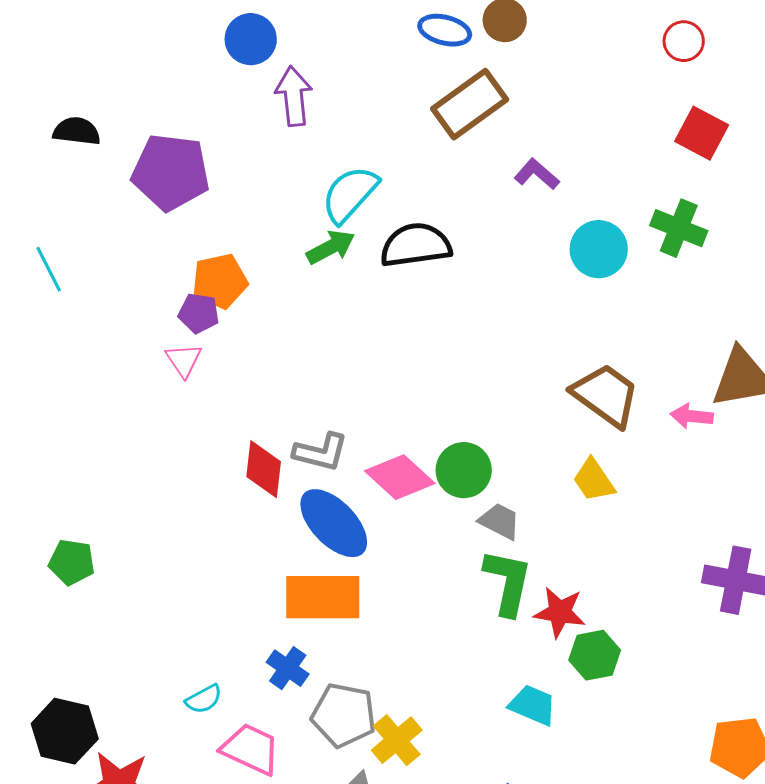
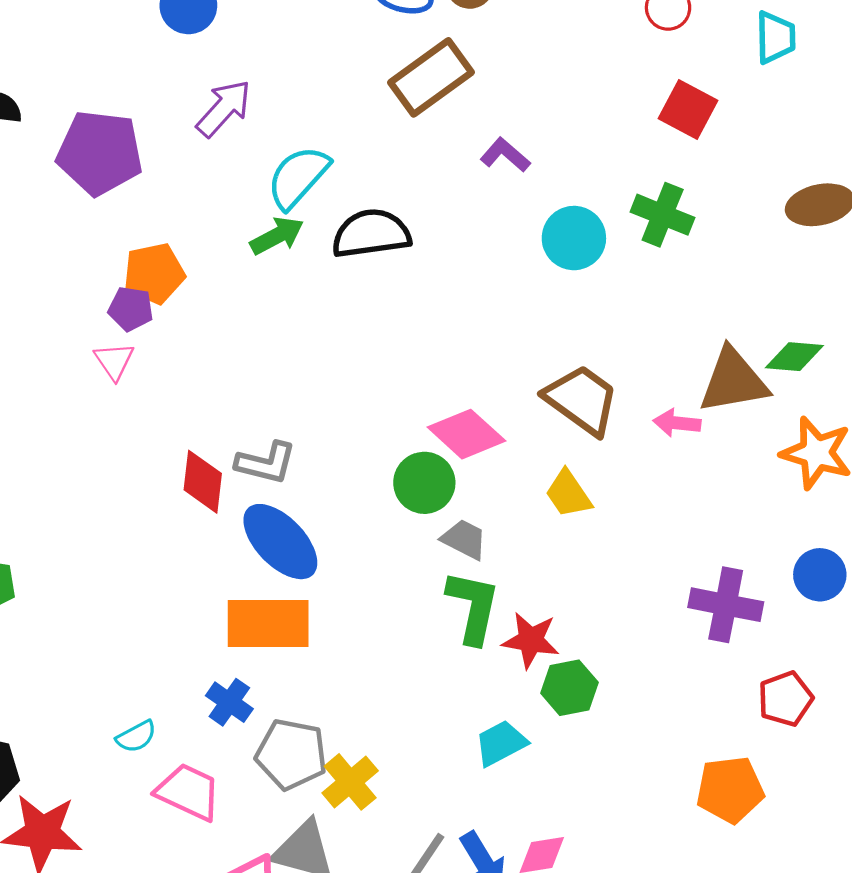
purple arrow: (294, 96) -> (224, 108), moved, turned 48
pink diamond: (400, 477) -> (466, 434), moved
cyan trapezoid: (533, 705) -> (501, 743), turned -51

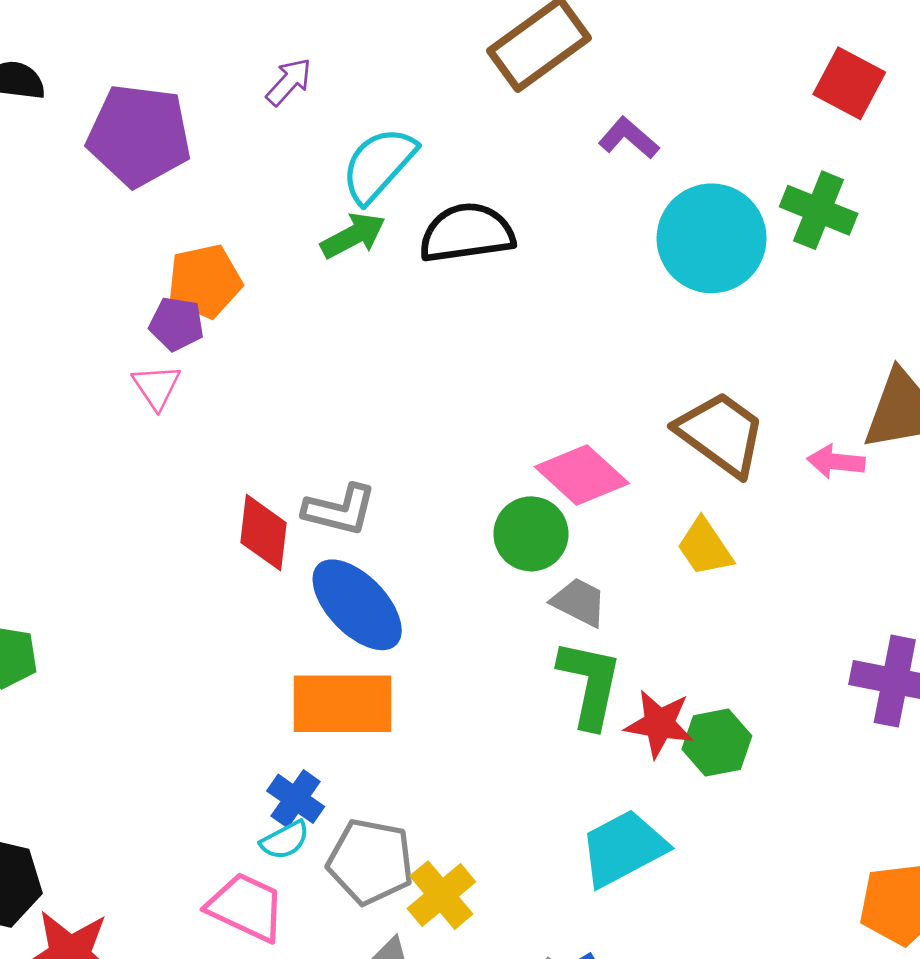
purple arrow: (224, 108) -> (289, 82), size x0.7
cyan circle: (574, 238) -> (712, 238), size x1.4
green hexagon: (569, 688) -> (717, 743), moved
cyan semicircle: (136, 737) -> (285, 840), moved
cyan trapezoid: (501, 743) -> (623, 848), size x1.4

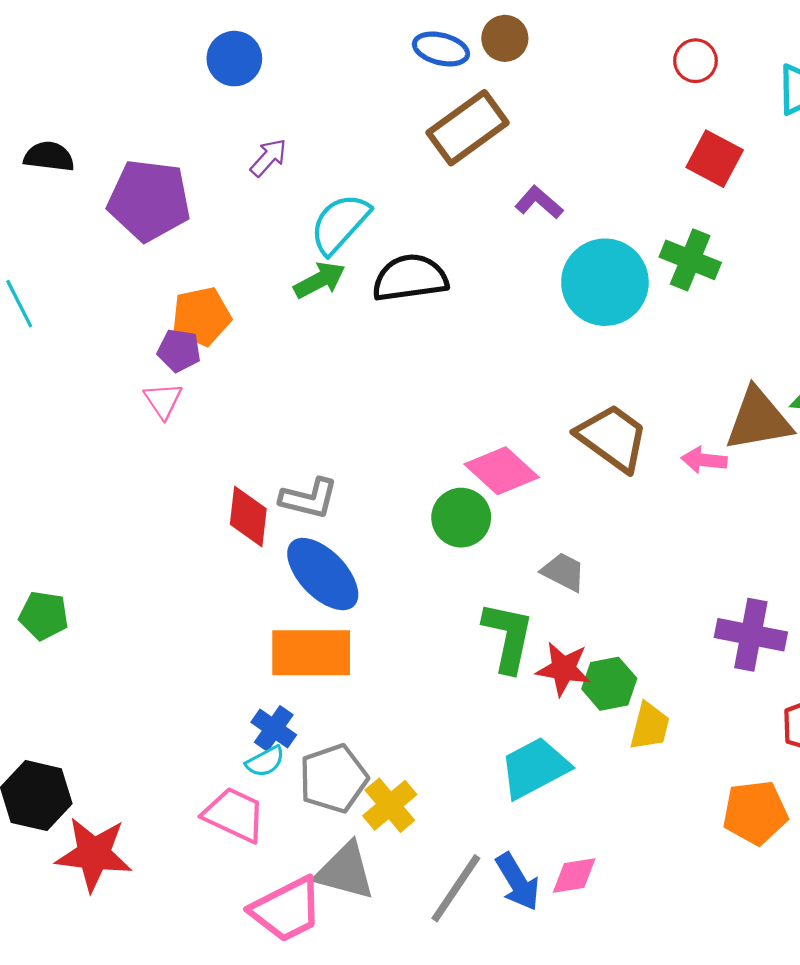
yellow trapezoid: (705, 547) -> (650, 726), moved, turned -132
gray trapezoid: (579, 602) -> (563, 572), moved
gray pentagon: (370, 862) -> (333, 779), turned -30

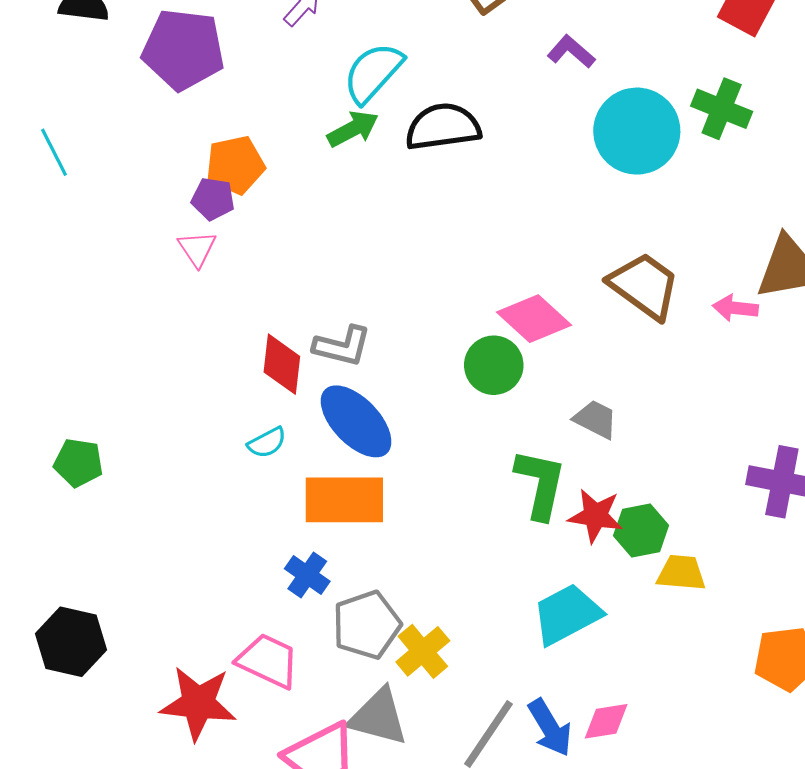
yellow trapezoid: (650, 726) -> (681, 573), turned -99
cyan semicircle: (265, 761) -> (267, 443), moved
red star: (94, 854) -> (198, 703), moved

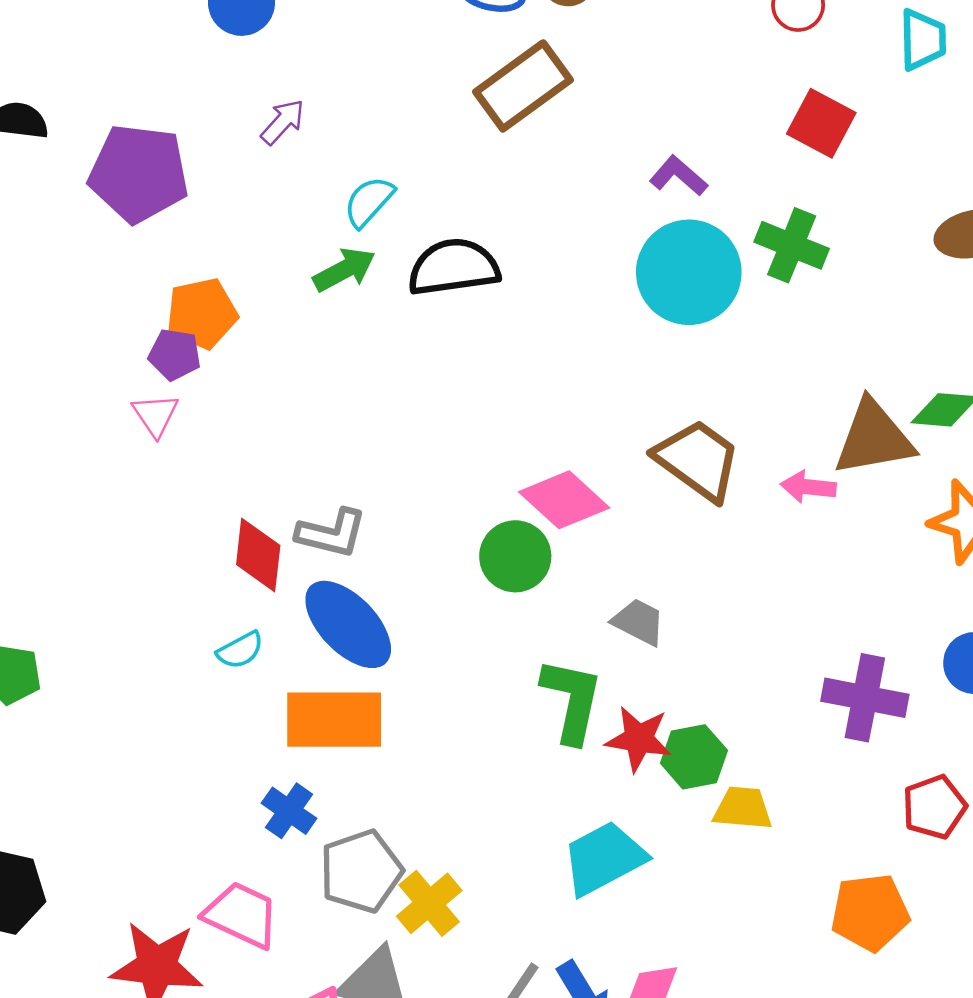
purple L-shape: (571, 52) -> (679, 176), moved
cyan semicircle: (373, 73) -> (369, 202), size x0.7

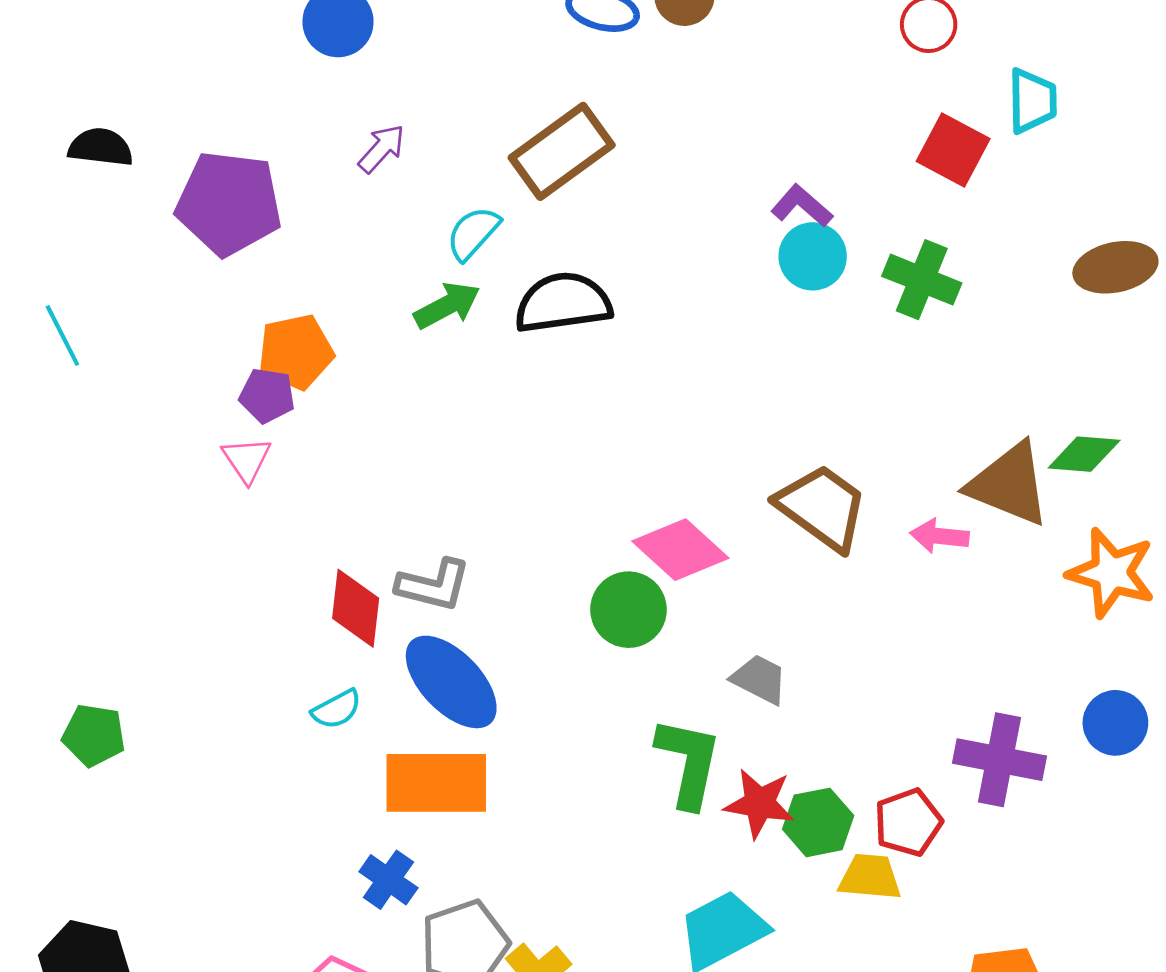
cyan trapezoid: (923, 40) -> (1032, 101), moved
brown rectangle: (523, 86) -> (562, 151), moved
cyan circle: (689, 272) -> (813, 256), moved, size x0.6
brown triangle: (874, 438) -> (1009, 484), turned 32
red pentagon: (934, 807) -> (908, 822), moved

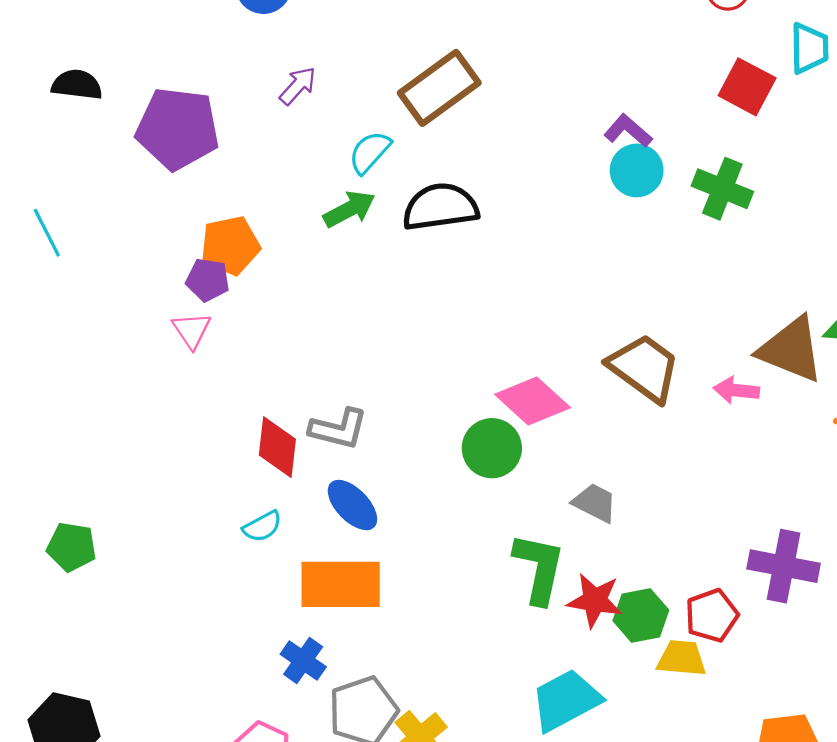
blue ellipse: (451, 682) -> (352, 505), size x0.7

